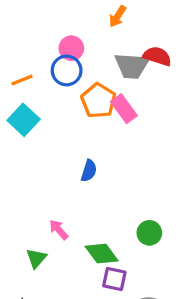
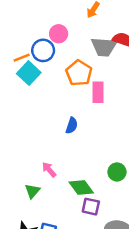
blue circle: (67, 70) -> (43, 50), moved
pink rectangle: (124, 109) -> (98, 92), moved, turned 36
cyan square: (24, 120) -> (29, 73), moved

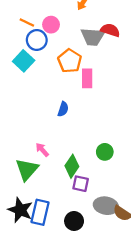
orange line: (22, 58) -> (27, 22), moved, turned 48
green diamond: (81, 187) -> (72, 166), turned 70
green triangle: (32, 191) -> (27, 169), size x1.6

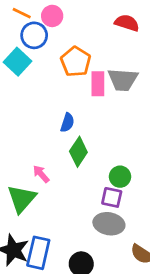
gray trapezoid: (93, 37) -> (123, 80), moved
green diamond: (72, 166) -> (78, 152), moved
purple square: (81, 184) -> (112, 197), moved
gray ellipse: (106, 206) -> (109, 224), moved

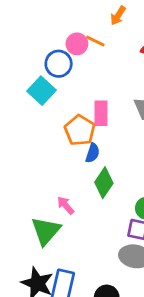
orange line: (22, 13) -> (95, 41), moved
orange pentagon: (76, 62) -> (80, 130), moved
pink rectangle: (98, 84) -> (101, 113), moved

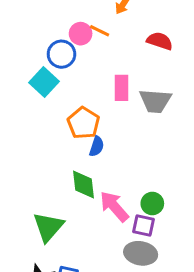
pink rectangle: (101, 113) -> (122, 88), moved
green diamond: (104, 183) -> (83, 184), moved, turned -40
pink arrow: (66, 205) -> (114, 206), moved, size x1.6

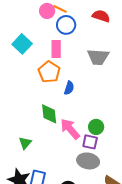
blue circle: (62, 54) -> (66, 25), moved
pink rectangle: (122, 88) -> (56, 49), moved
blue semicircle: (97, 146) -> (69, 88), moved
green triangle: (48, 227) -> (25, 143), size x0.6

